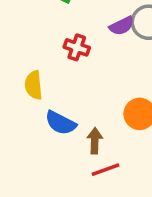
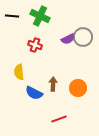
red cross: (77, 47) -> (35, 45), moved
brown arrow: (95, 141) -> (53, 84), moved

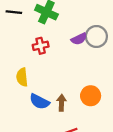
red cross: (35, 45) -> (41, 46), turned -32
brown arrow: (53, 84) -> (62, 103), moved

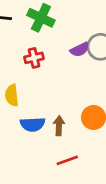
blue semicircle: (39, 102) -> (33, 124), turned -30

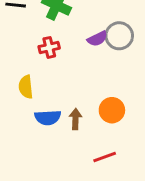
red line: (67, 160) -> (105, 157), moved

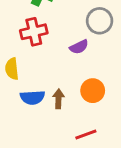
purple semicircle: (97, 39) -> (79, 47), moved
red cross: (49, 47) -> (34, 32), size x1.4

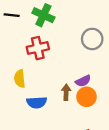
purple semicircle: (79, 47) -> (83, 81), moved
brown arrow: (58, 99) -> (66, 92), moved

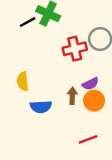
black line: (12, 15) -> (28, 22), moved, turned -35
red cross: (38, 48) -> (75, 49), moved

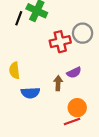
black line: (28, 22) -> (19, 18), turned -40
orange circle: (94, 101) -> (77, 108), moved

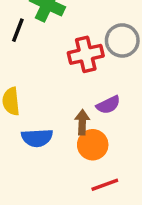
black line: (19, 18) -> (18, 30), moved
orange circle: (77, 108) -> (93, 145), moved

